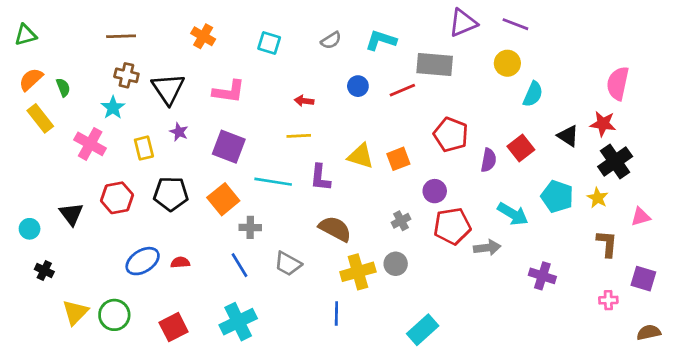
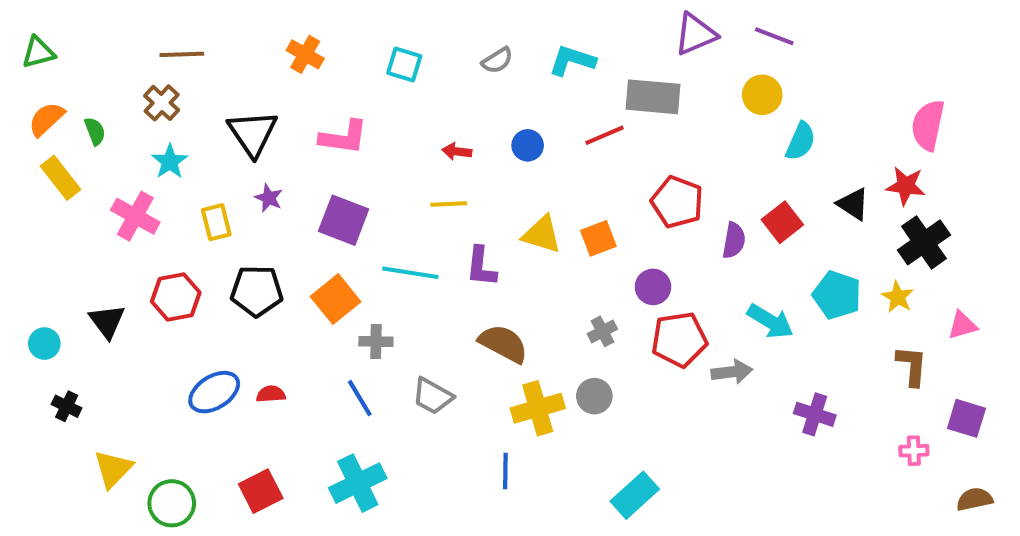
brown cross: (126, 75) -> (162, 103), moved, turned 30
blue circle: (358, 86) -> (528, 145), moved
green circle: (114, 315) -> (172, 503), moved

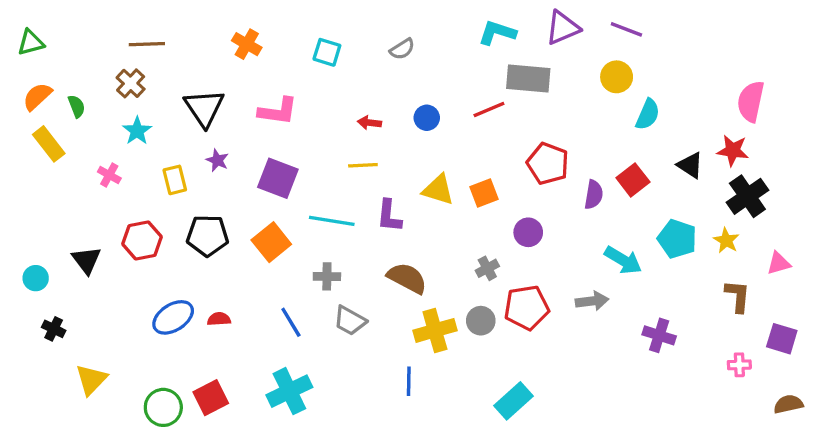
cyan L-shape: (572, 60) -> (497, 33), moved
pink cross: (135, 216) -> (109, 175), size x0.6
red pentagon: (679, 339) -> (527, 308), moved
gray cross: (376, 342) -> (327, 276), moved
green circle: (172, 503) -> (163, 407), moved

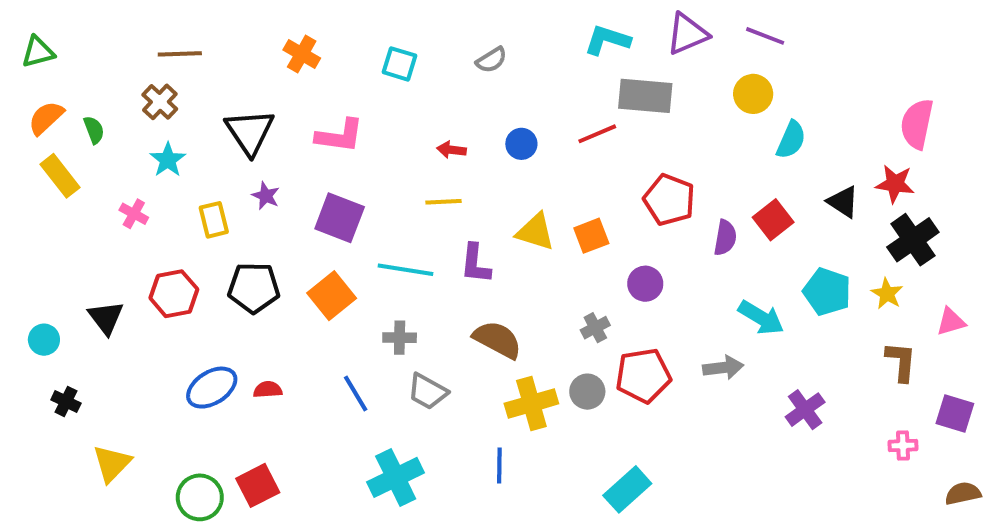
purple cross: (659, 335) -> (805, 410), turned 36
cyan cross: (289, 391) -> (396, 477), moved

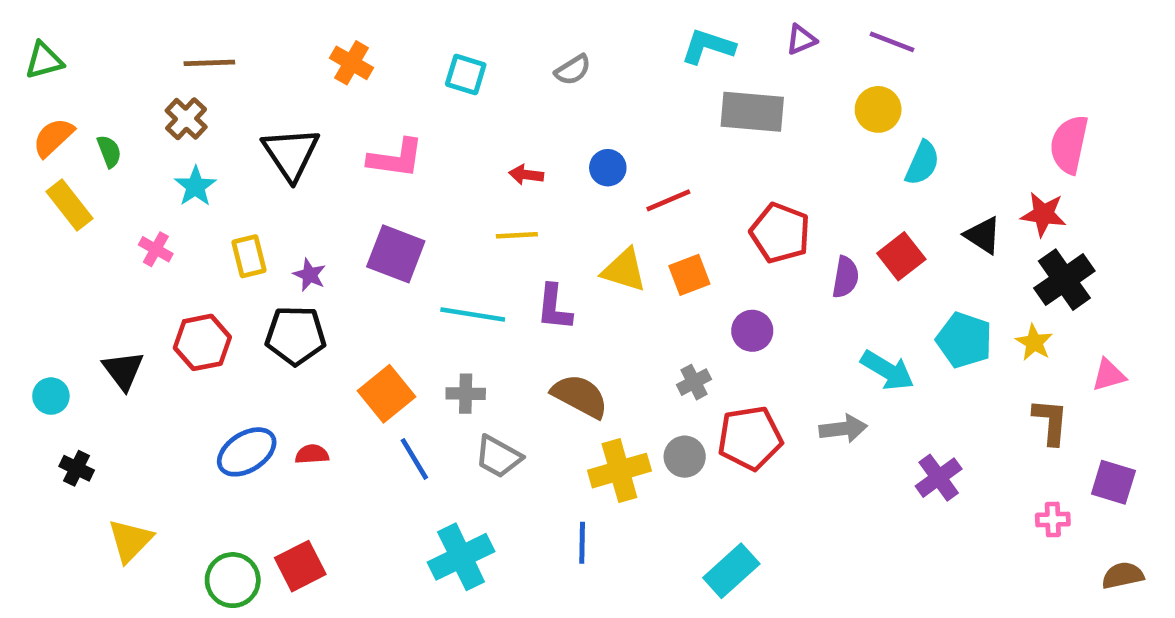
purple triangle: (687, 34) -> (801, 40), size x0.6
red line: (597, 134) -> (668, 200), moved
purple star: (266, 196) -> (310, 275), moved
orange square: (332, 296) -> (386, 394), moved

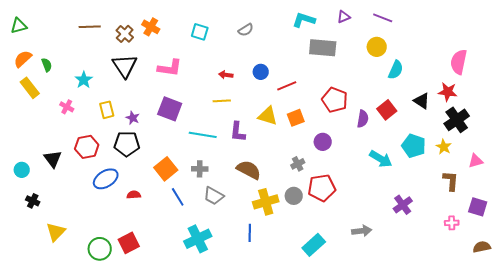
brown cross: (186, 119) -> (125, 34), moved
gray arrow: (843, 429) -> (362, 231), moved
blue ellipse: (247, 452) -> (106, 179), moved

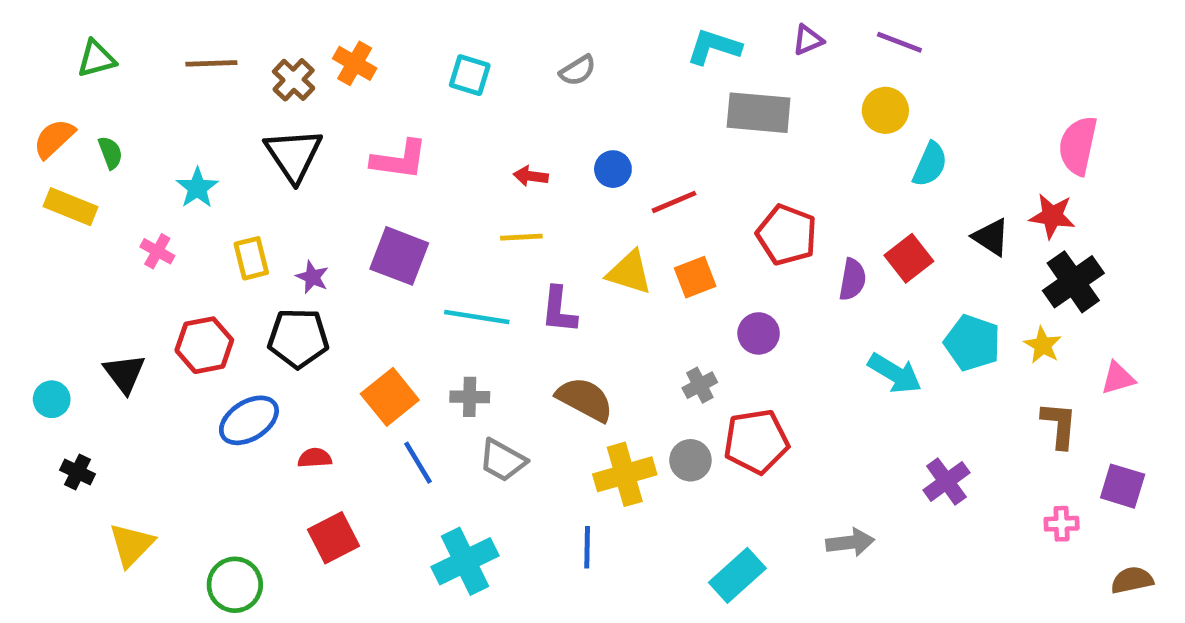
green triangle: (19, 26) -> (96, 59), moved
yellow rectangle: (30, 88) -> (70, 207), turned -30
red square: (129, 243) -> (333, 538), moved

